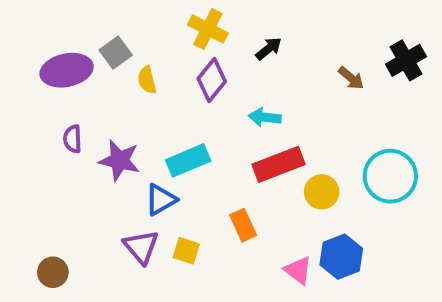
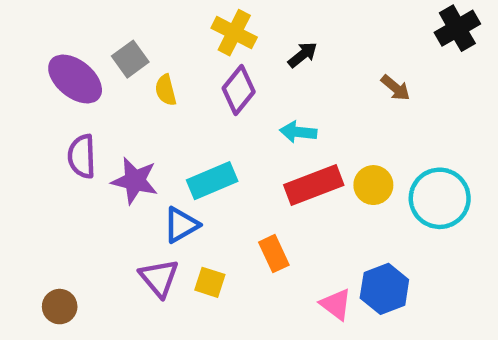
black cross: (406, 60) -> (457, 28), moved
purple ellipse: (67, 70) -> (75, 79), turned 51
purple semicircle: (72, 139) -> (82, 156), size x1.4
yellow circle: (322, 192) -> (373, 185), moved

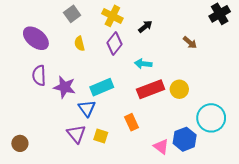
gray square: (130, 59) -> (72, 14), moved
cyan circle: (440, 198) -> (211, 118), moved
blue triangle: (181, 225) -> (87, 108), turned -36
brown circle: (60, 307) -> (20, 143), moved

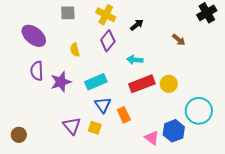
gray square: (72, 14) -> (68, 13), turned 35
yellow semicircle: (79, 44) -> (75, 50), moved
purple star: (65, 87) -> (61, 82), turned -30
blue triangle: (87, 108) -> (103, 105), moved

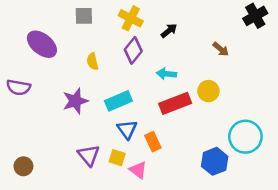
purple semicircle: (37, 71) -> (19, 87), moved, turned -78
yellow circle: (169, 84) -> (208, 91), moved
pink triangle: (152, 138) -> (138, 170), moved

